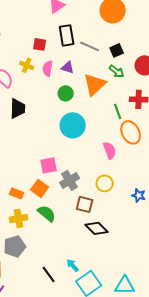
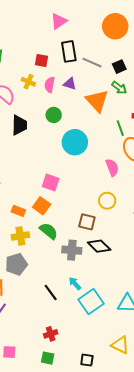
orange triangle: (95, 84) -> (97, 101), turned -30
green circle: (66, 93) -> (54, 115), moved
pink square: (49, 165) -> (51, 183), turned 30
gray cross: (70, 180) -> (72, 250), moved, turned 36

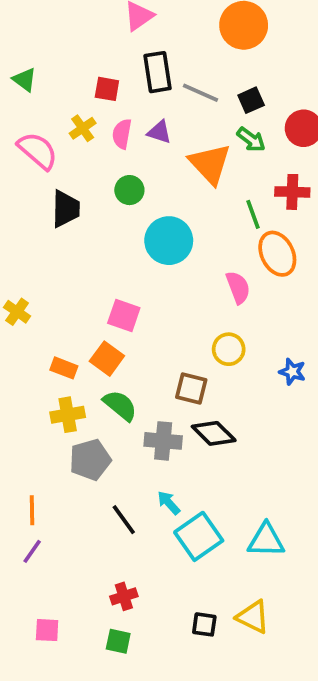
yellow cross: (28, 82) -> (83, 128), turned 32
gray pentagon: (16, 264) -> (90, 460), moved
black square: (87, 360) -> (204, 624), moved

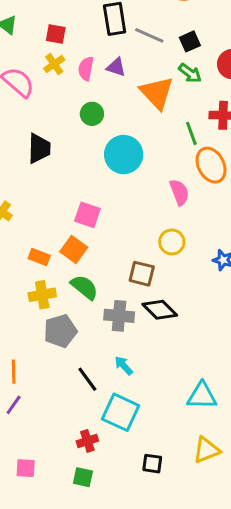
red square: (107, 89) -> (56, 34), moved
black trapezoid: (66, 209) -> (39, 149), moved
cyan square: (199, 536) -> (121, 412), moved, turned -30
yellow triangle: (253, 617) -> (207, 450), moved, turned -48

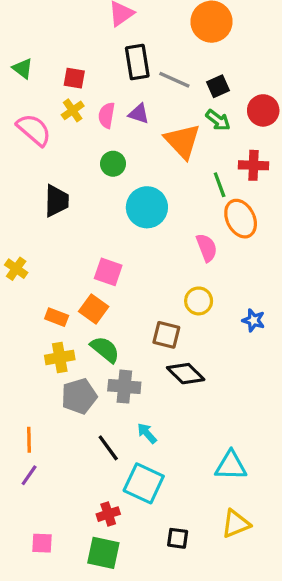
gray cross: (119, 316) -> (124, 387), moved
green square: (83, 477) -> (103, 553), size x1.5

